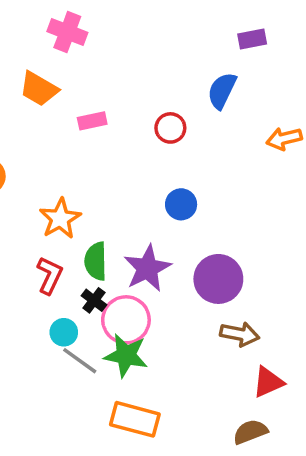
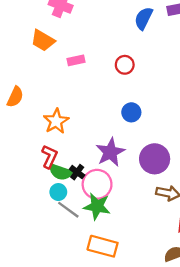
blue semicircle: (222, 91) -> (144, 18), moved
green semicircle: (96, 261) -> (61, 172), moved, turned -70

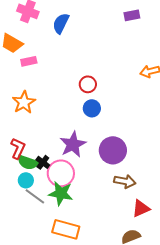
blue semicircle: (144, 18) -> (61, 23), moved
pink rectangle: (76, 60) -> (29, 61), moved
red circle: (125, 65) -> (88, 84), moved
orange star: (56, 121) -> (24, 102), moved

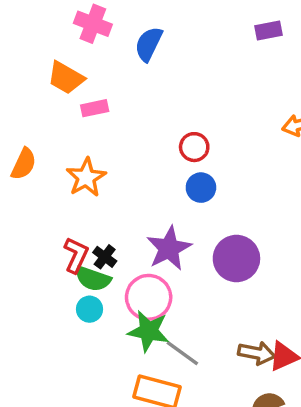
black cross: (43, 162) -> (105, 257), moved
brown arrow: (125, 181) -> (257, 353), moved
gray line: (35, 196) -> (182, 353), moved

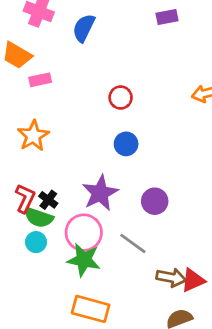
purple rectangle: (269, 30) -> (167, 17), moved
red circle: (194, 147) -> (121, 98), moved
purple circle: (236, 258) -> (155, 201), size x0.7
gray line: (182, 353) -> (133, 243), moved

